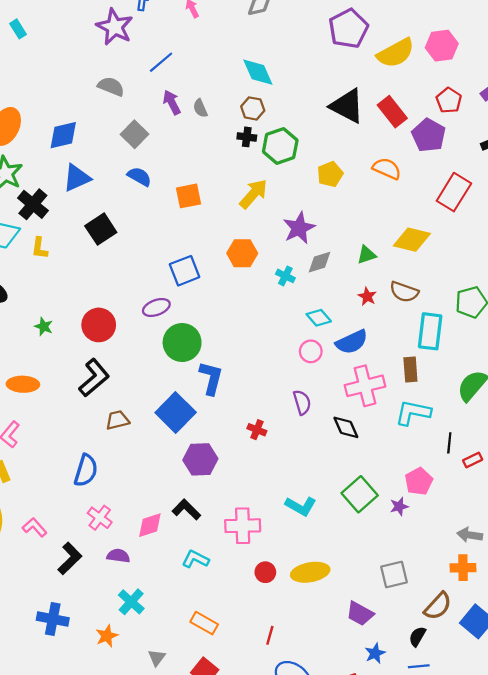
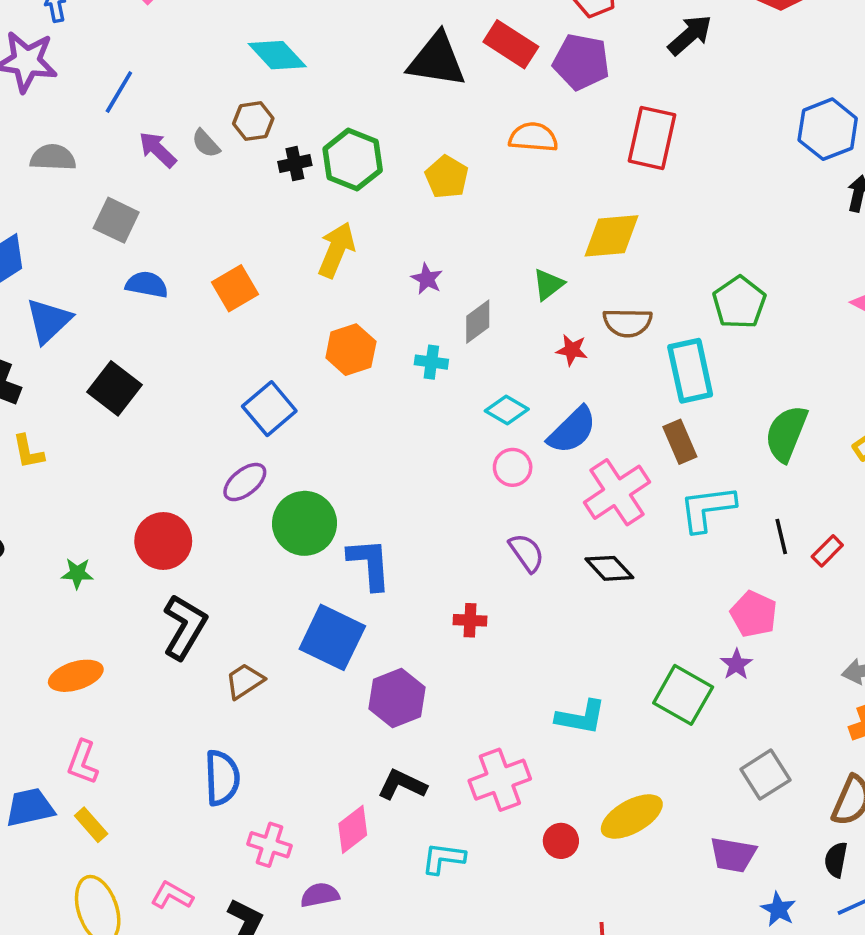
brown hexagon: (253, 108) -> (253, 121), moved
purple star: (299, 228) -> (427, 279), size x0.6
green square: (360, 494) -> (683, 695), moved

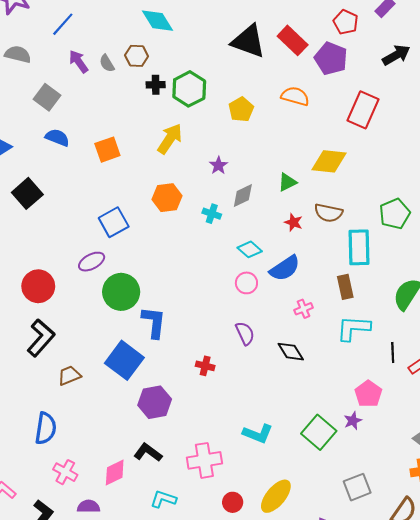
pink cross: (617, 492) -> (304, 309), size x0.5
yellow ellipse: (632, 817) -> (276, 496), turned -32

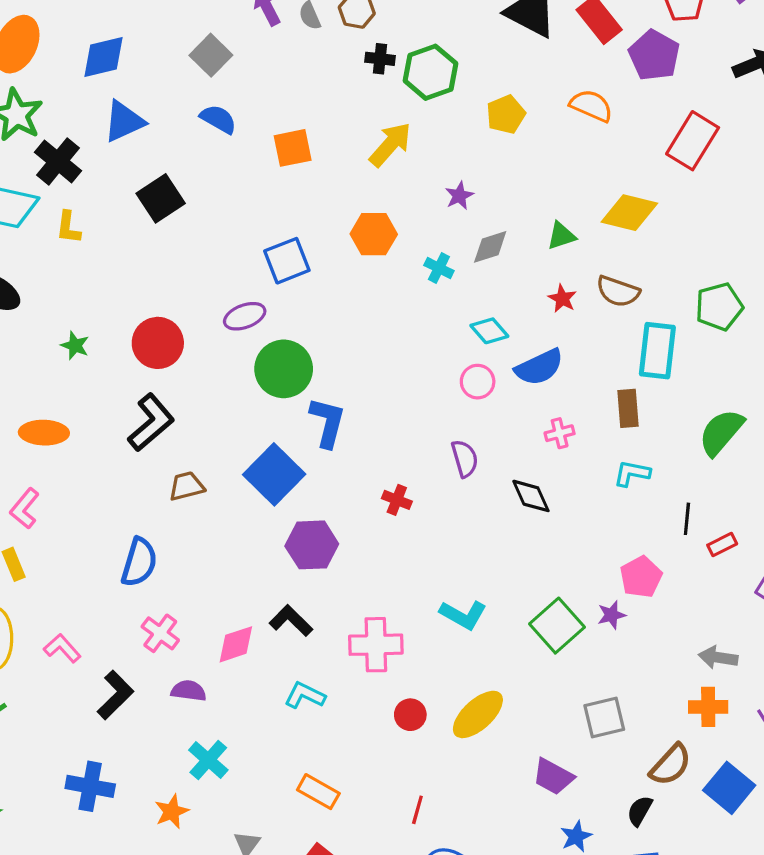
cyan L-shape: (353, 328) -> (632, 473), size x0.7

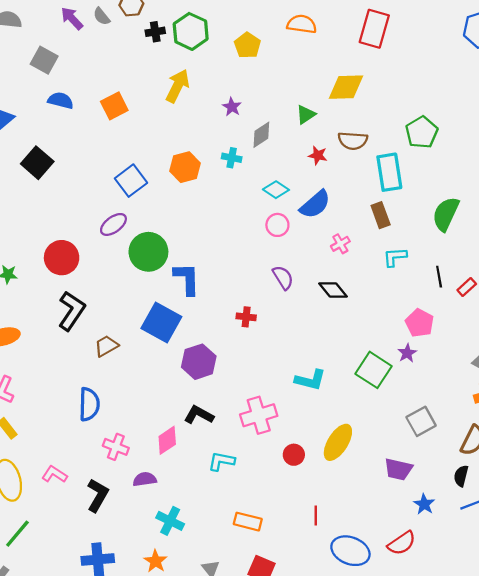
orange hexagon: (374, 234) -> (185, 167), moved

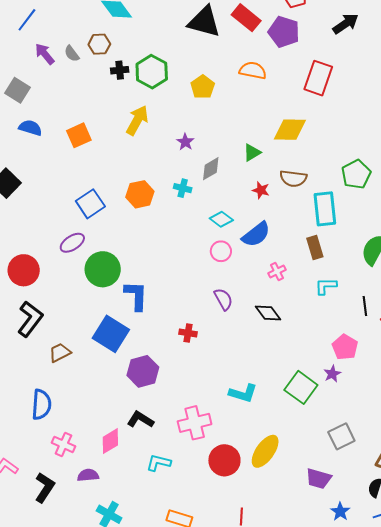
red circle: (294, 455) -> (224, 460), size x1.6

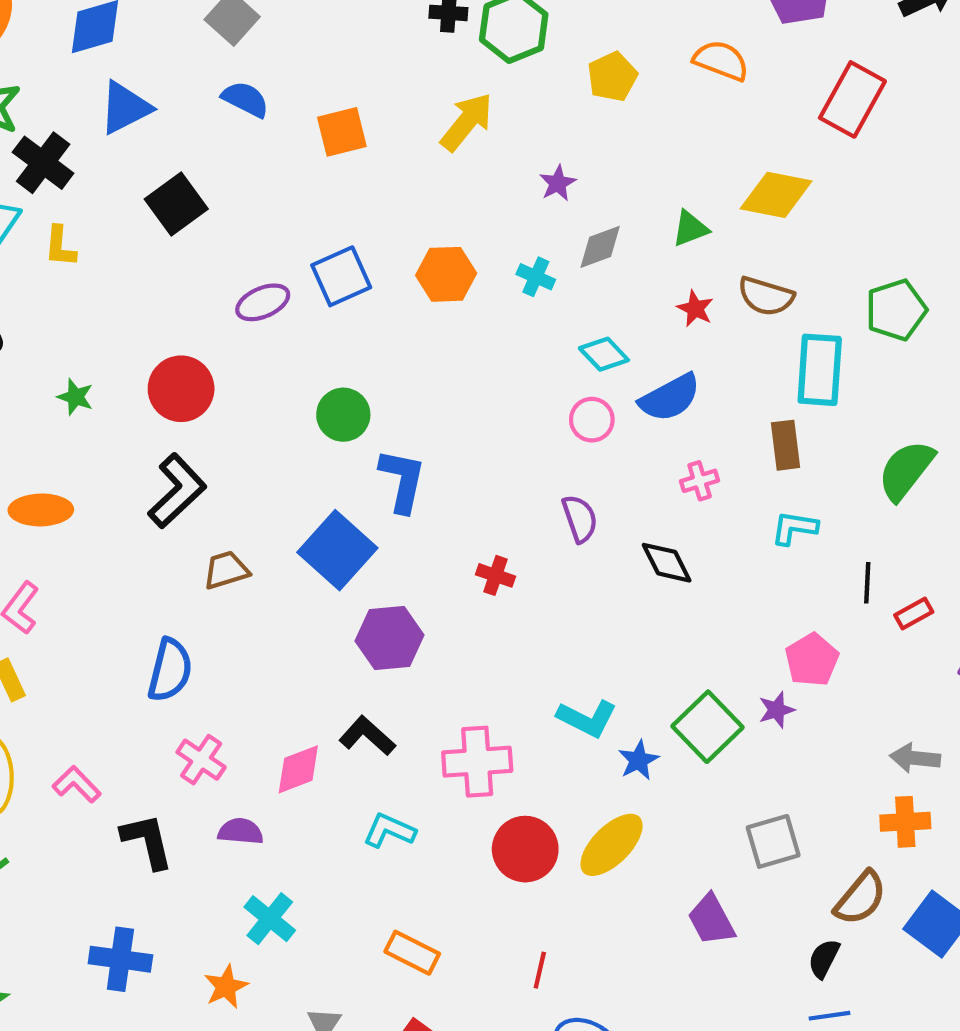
purple ellipse: (72, 243) -> (263, 302), moved
green circle: (103, 269) -> (343, 415), size x0.7
purple trapezoid: (319, 479) -> (711, 920), turned 36
black L-shape: (45, 487) -> (147, 841), turned -56
blue star: (340, 512) -> (639, 760), moved

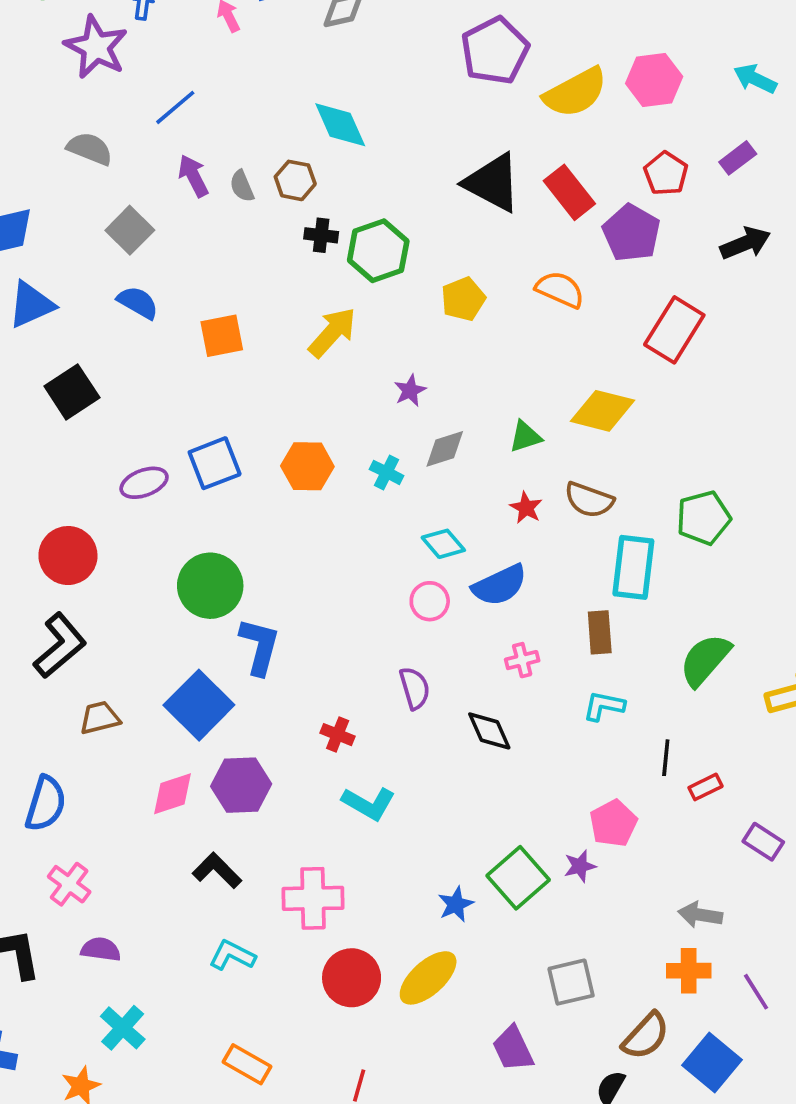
green circle: (343, 415) -> (210, 586), size x1.4
cyan L-shape: (587, 718) -> (369, 803), moved
pink diamond: (298, 769) -> (172, 794), moved

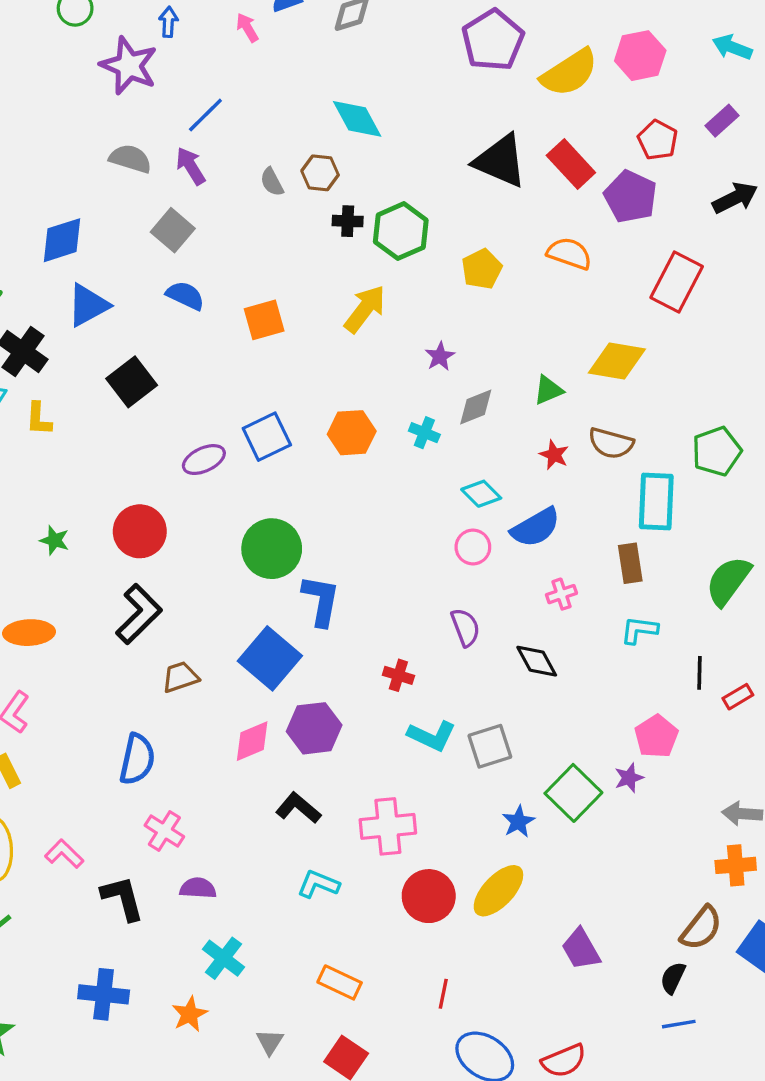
purple arrow: (193, 176) -> (191, 166), moved
gray square: (571, 982) -> (490, 746), moved

